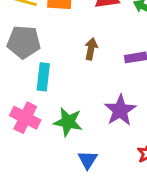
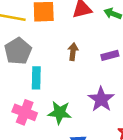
gray pentagon: (24, 42) -> (18, 51), turned -30

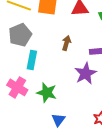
purple star: (101, 99) -> (86, 73), moved

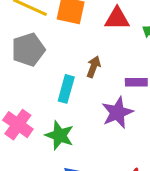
cyan rectangle: (32, 60) -> (66, 89), moved

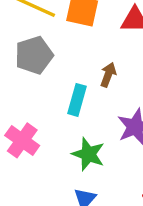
green star: (60, 135) -> (88, 154), moved

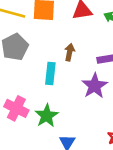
green star: (88, 154) -> (47, 116), moved, turned 30

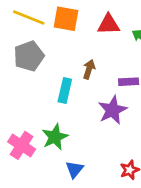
pink cross: (16, 108) -> (22, 145), moved

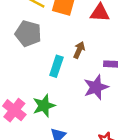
gray pentagon: (29, 56) -> (28, 33), turned 30

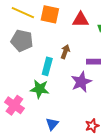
green star: (44, 106) -> (40, 89), moved, turned 30

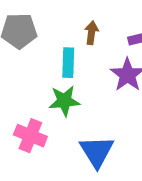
blue triangle: (52, 124) -> (97, 152), size x1.6

